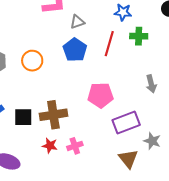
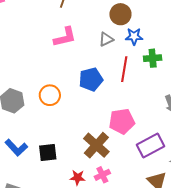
gray triangle: (77, 22) -> (106, 39), moved
blue pentagon: (75, 50) -> (91, 79), turned 30
brown cross: (53, 115) -> (96, 145), moved, turned -32

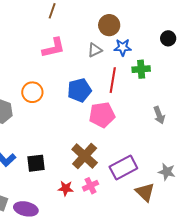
orange circle: (50, 95) -> (32, 92), moved
pink pentagon: (122, 121) -> (102, 115), moved
purple rectangle: (150, 145) -> (123, 168), moved

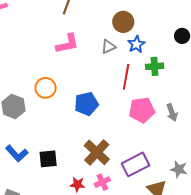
blue star: (123, 47) -> (136, 44), turned -30
blue pentagon: (79, 90) -> (86, 104), moved
pink pentagon: (102, 115) -> (142, 110), moved

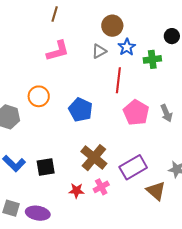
green cross: (155, 66) -> (152, 59), moved
blue pentagon: (86, 104) -> (80, 110), turned -30
pink pentagon: (142, 110) -> (136, 113), turned -30

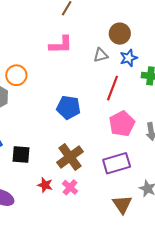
orange circle: (39, 96) -> (16, 75), moved
blue pentagon: (80, 110) -> (69, 107), turned -30
purple rectangle: (133, 167) -> (117, 163), moved
pink cross: (101, 187) -> (70, 187), turned -35

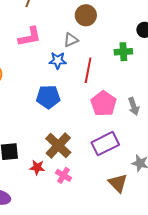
blue star: (129, 58) -> (58, 60), moved, turned 30
red star: (45, 185) -> (37, 167), moved

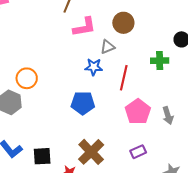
pink L-shape: (30, 37) -> (84, 27), moved
purple rectangle: (105, 144) -> (138, 152), size x0.6

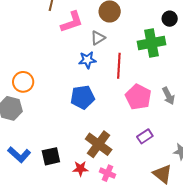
green cross: (160, 61) -> (151, 43), size x1.5

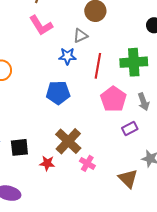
pink L-shape: (72, 22) -> (41, 25), moved, turned 70
green cross: (151, 43) -> (134, 62), moved
purple rectangle: (145, 136) -> (130, 128), moved
pink cross: (108, 173) -> (87, 163), moved

